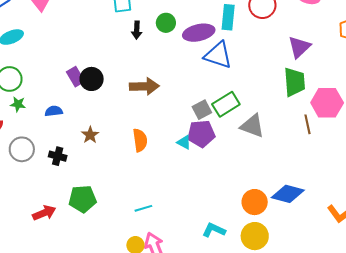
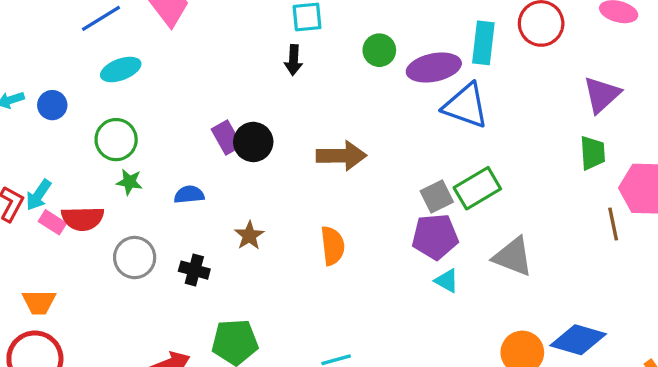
black arrow: (137, 30) -> (294, 60), moved
green trapezoid: (295, 82) -> (593, 153), size x0.7
gray triangle: (252, 126) -> (513, 257), moved
cyan triangle: (184, 142) -> (447, 281), moved

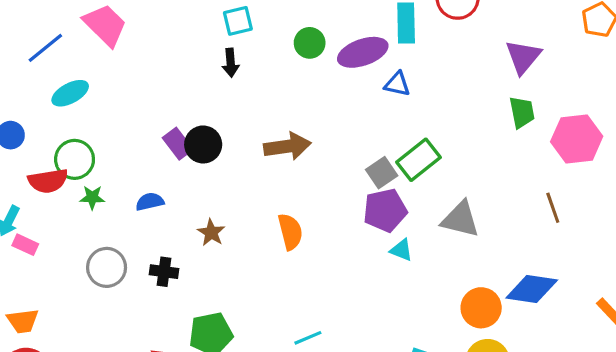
blue triangle: (466, 106) -> (397, 84), size x0.6
red semicircle: (83, 219) -> (48, 181), moved
brown line: (613, 224) -> (553, 208), moved

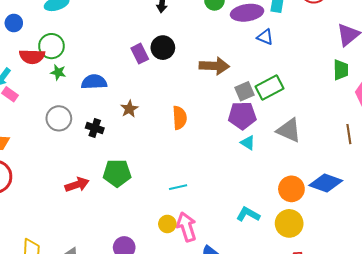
purple rectangle: (178, 144) -> (140, 54), moved
black circle: (203, 144) -> (163, 48), moved
brown arrow: (287, 146) -> (214, 66), moved
blue semicircle: (150, 202) -> (94, 82), size x1.4

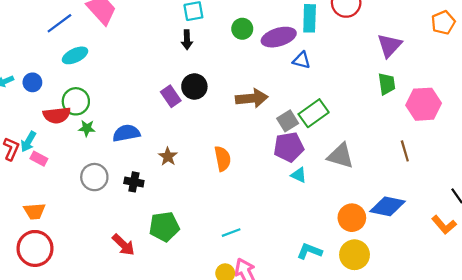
red arrow: (77, 185) -> (123, 245), turned 70

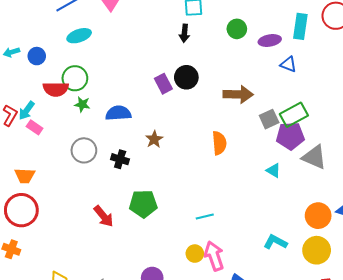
purple ellipse: (279, 37) -> (270, 40), size x0.7
purple pentagon: (289, 147) -> (290, 136), moved
orange semicircle: (223, 159) -> (219, 143), moved

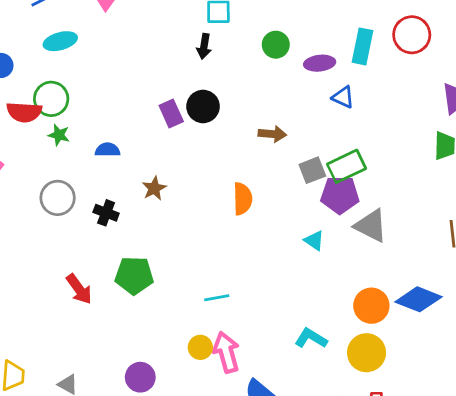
brown arrow: (238, 94) -> (272, 134), size x0.7
blue semicircle: (118, 113) -> (107, 150), size x0.7

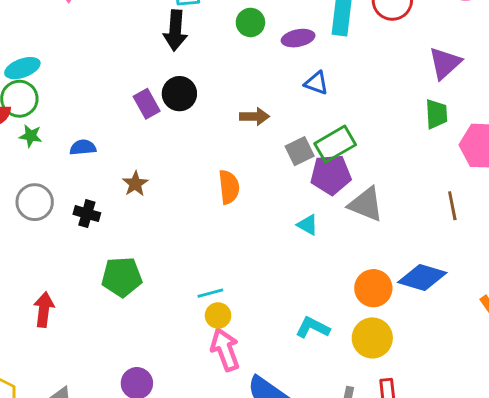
cyan ellipse: (60, 41) -> (22, 68), moved
black arrow: (204, 46) -> (175, 30), size x1.5
blue triangle: (343, 97) -> (316, 83), moved
red arrow: (79, 289) -> (44, 310), moved, turned -132
yellow circle: (200, 347) -> (218, 315), moved

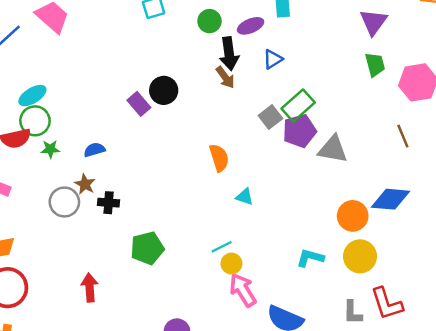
black arrow: (175, 30) -> (229, 54), moved
blue triangle: (316, 83) -> (273, 59), turned -40
brown arrow: (254, 117) -> (225, 77), moved, turned 65
brown star: (135, 184) -> (85, 184), moved
cyan triangle: (308, 225) -> (245, 197), moved

